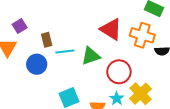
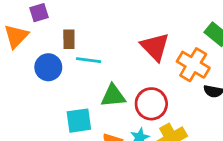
green triangle: (91, 56) -> (113, 96), moved

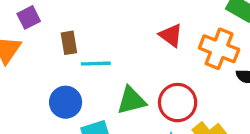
red triangle: (155, 47) -> (171, 35), size x0.7
blue circle: (48, 67) -> (66, 102), moved

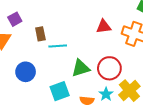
red triangle: (171, 35) -> (104, 27), turned -42
blue circle: (66, 102) -> (26, 72), moved

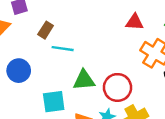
red triangle: (104, 27) -> (134, 22), moved
brown rectangle: (40, 34) -> (46, 30), turned 32

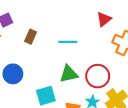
red triangle: (134, 22) -> (104, 19), turned -35
cyan line: (63, 49) -> (68, 42), moved

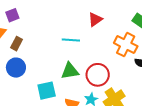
red triangle: (104, 19) -> (95, 20), moved
brown rectangle: (31, 37) -> (17, 44), moved

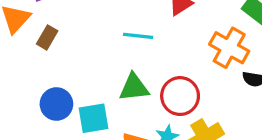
blue circle: (16, 68) -> (56, 104), moved

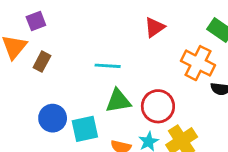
cyan line: (138, 36) -> (108, 66), moved

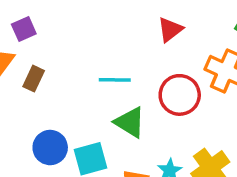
green triangle: (118, 101) -> (130, 122), turned 44
red circle: (158, 106) -> (180, 95), moved

